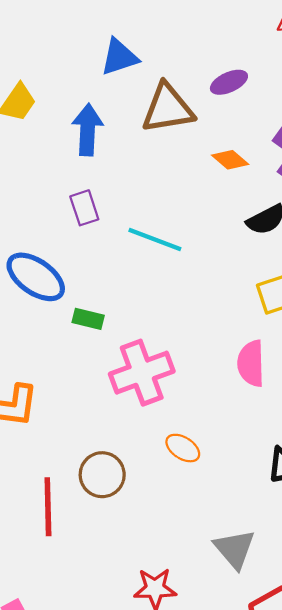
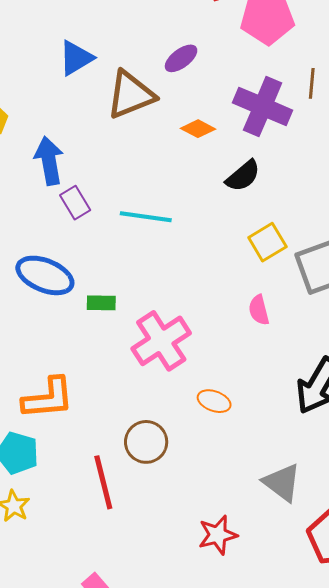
blue arrow: (88, 130) -> (49, 161), moved
pink semicircle: (251, 363) -> (259, 310), size x0.7

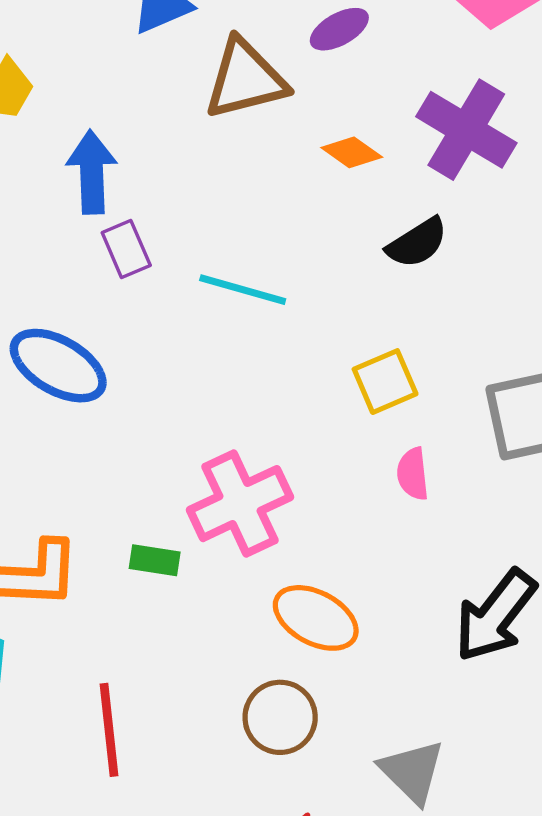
yellow square: (267, 242) -> (385, 382), moved
green rectangle: (101, 303) -> (155, 560), moved
orange ellipse: (214, 401) -> (316, 618), size x1.5
brown circle: (146, 442) -> (280, 717), moved

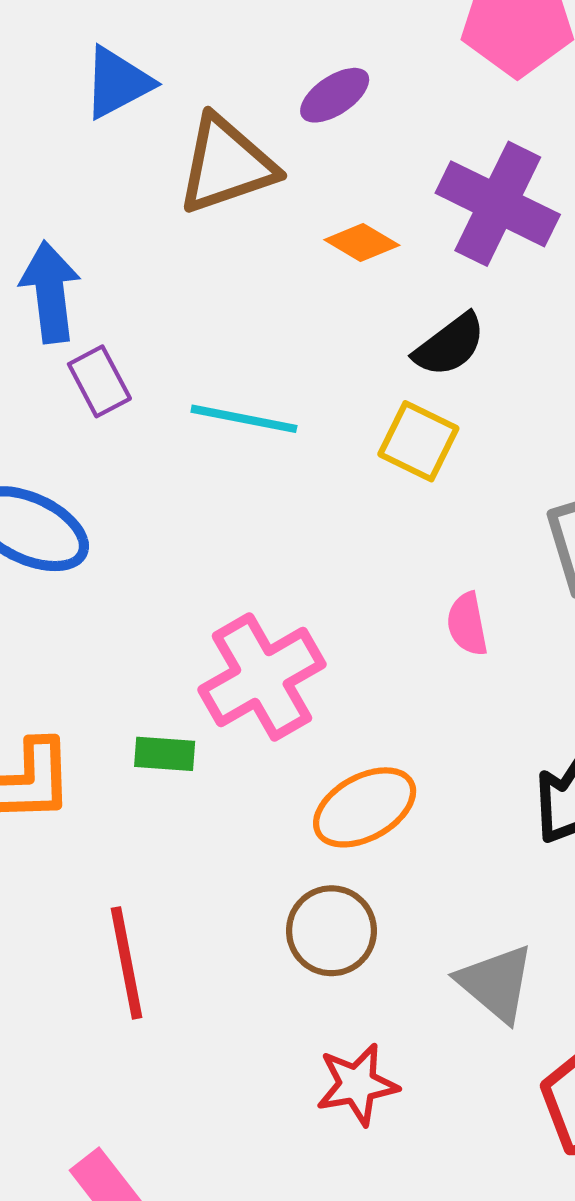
yellow square: (385, 382) -> (418, 441), moved, turned -36
orange ellipse: (316, 618) -> (365, 807), turned -52

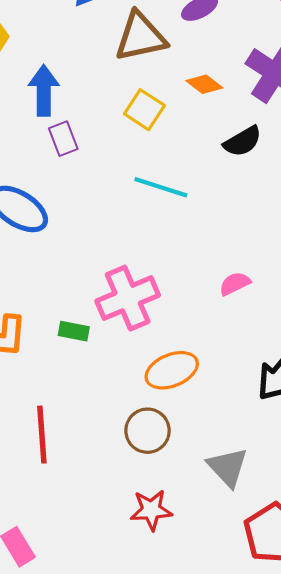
cyan line: (244, 419) -> (161, 187), moved
yellow square: (418, 441) -> (144, 110), moved
pink semicircle: (467, 624) -> (235, 284), turned 68

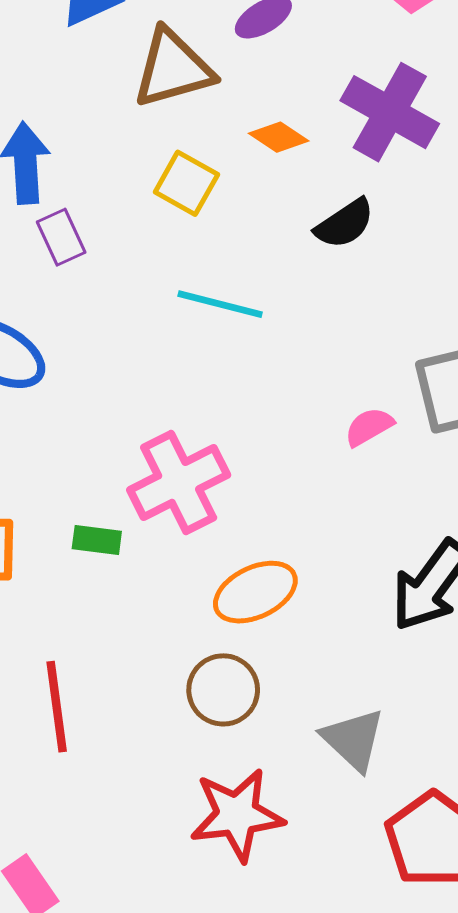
pink semicircle: (235, 284) -> (369, 427), moved
red star: (151, 510) -> (237, 815), size x1.4

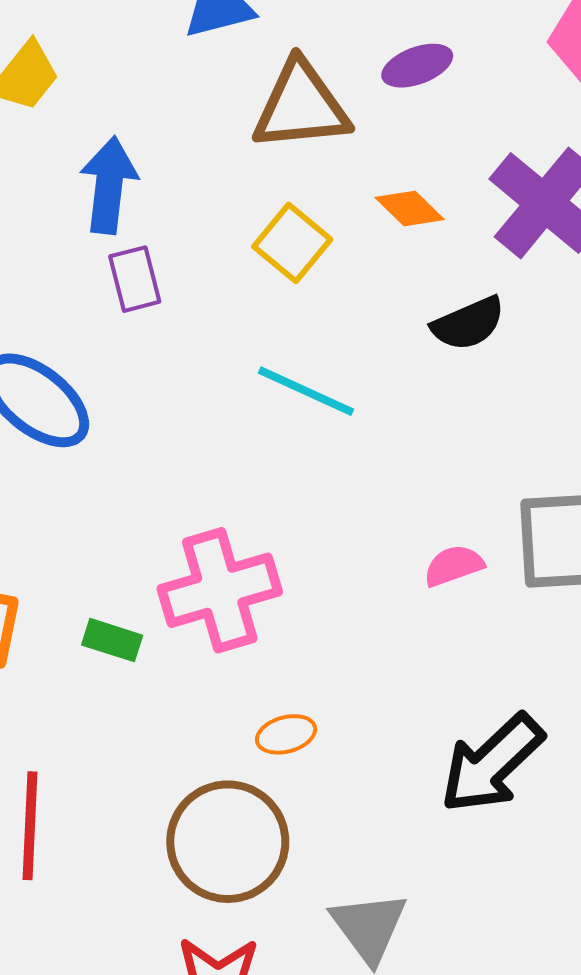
orange ellipse: (255, 592) -> (286, 734), size x0.6
brown circle: (223, 690) -> (228, 842), size x1.4

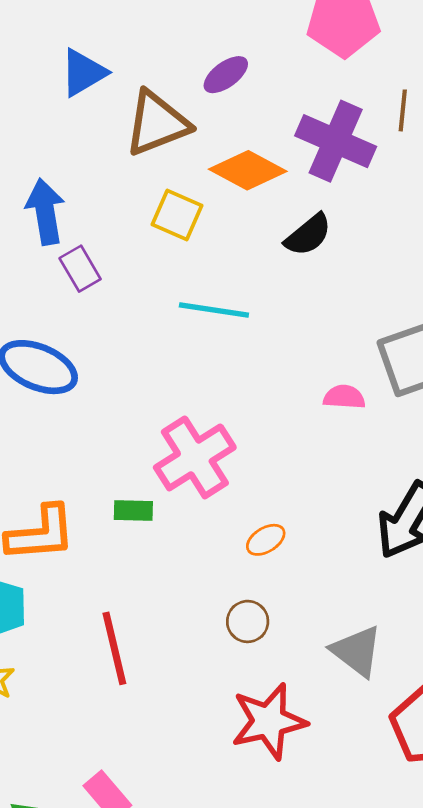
orange diamond: (410, 209) -> (248, 170), size x1.6
pink semicircle: (454, 566) -> (344, 397), turned 39
brown circle: (228, 842) -> (248, 621), size x0.5

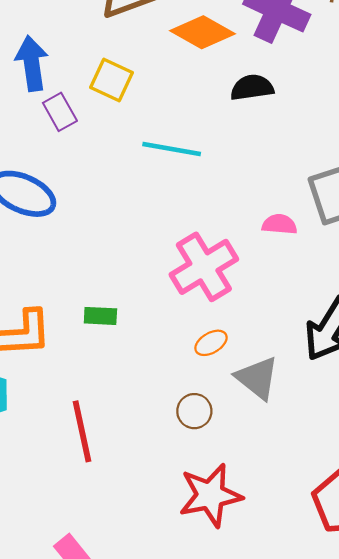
yellow square: (177, 215) -> (111, 80), moved
black semicircle: (308, 235) -> (252, 88), turned -150
pink cross: (195, 457) -> (204, 267), moved
gray triangle: (357, 651) -> (257, 378), moved

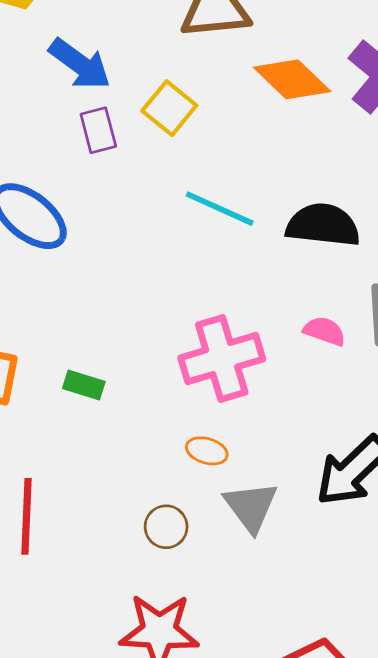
blue arrow: (32, 63) -> (80, 64), turned 120
black semicircle: (252, 88) -> (323, 225), moved, size x1.4
orange ellipse: (211, 343) -> (207, 451), turned 32

